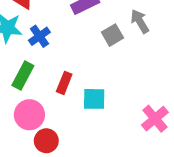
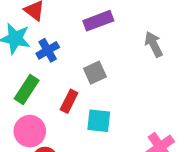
gray square: (112, 35) -> (95, 73), moved

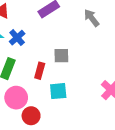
gray square: (95, 73) -> (61, 56), moved, turned 35
cyan square: (99, 121) -> (58, 91), moved

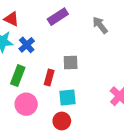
red circle: (31, 116) -> (62, 121), moved

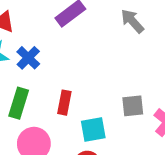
gray square: (71, 63) -> (133, 106), moved

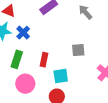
gray square: (133, 106) -> (78, 50), moved

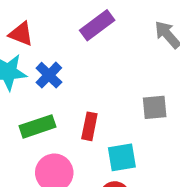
green rectangle: (17, 59) -> (37, 126), turned 54

